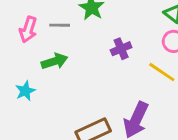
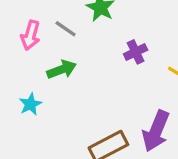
gray line: (60, 25) -> (66, 29), turned 36

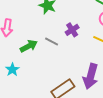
gray line: (66, 29) -> (52, 41), moved

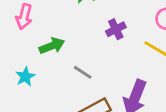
gray line: (52, 41) -> (83, 72), moved

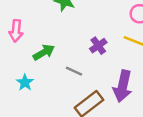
purple cross: (116, 29) -> (98, 46), moved

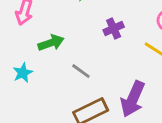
purple cross: (98, 46) -> (114, 28), moved

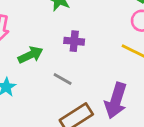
purple cross: (114, 28) -> (74, 41), moved, turned 36

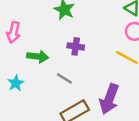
green arrow: (30, 55) -> (38, 57), turned 30

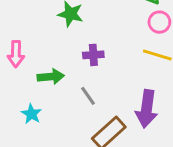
gray line: (64, 78) -> (88, 96), turned 35

